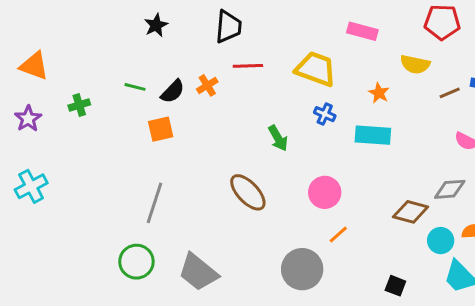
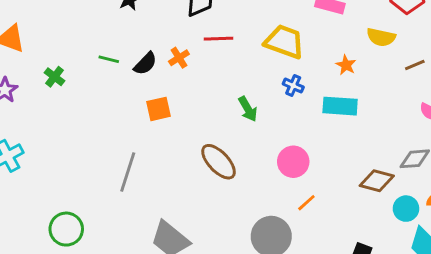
green cross: (79, 105) -> (55, 77), turned -36
orange square: (161, 129) -> (158, 109), moved
green circle: (136, 262) -> (66, 229), moved

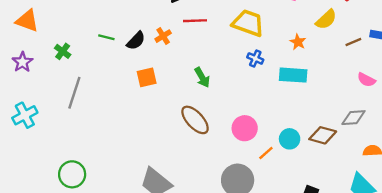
yellow semicircle: (381, 37) -> (326, 19), turned -55
green arrow: (248, 109) -> (202, 77), moved
pink circle: (293, 162) -> (245, 128), moved
gray line: (128, 172) -> (74, 93), moved
cyan circle: (406, 209) -> (290, 139), moved

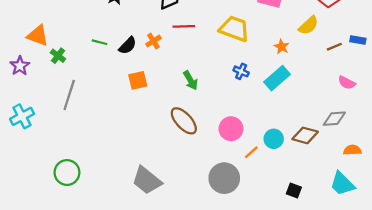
orange triangle: (27, 21) -> (38, 35), moved
blue cross: (255, 58) -> (241, 71), moved
cyan rectangle: (293, 75) -> (277, 78), turned -45

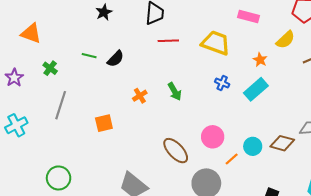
orange triangle: (38, 35) -> (31, 33), moved
orange cross: (153, 41) -> (140, 96), moved
orange square: (138, 80) -> (104, 123), moved
brown ellipse: (184, 121) -> (176, 151), moved

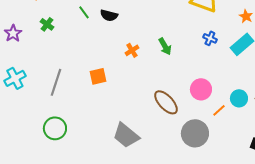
green line: (89, 56) -> (84, 12), turned 40
black semicircle: (116, 59) -> (109, 15), turned 60
gray line: (61, 105) -> (56, 82), moved

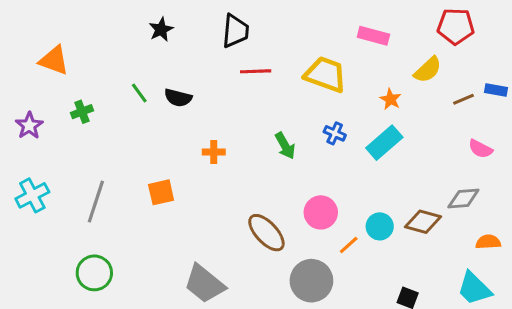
green cross: (47, 24) -> (82, 112), turned 32
green arrow: (165, 46) -> (285, 146), moved
orange cross: (132, 50) -> (214, 152), turned 32

